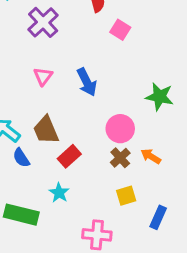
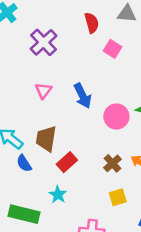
pink circle: (120, 129) -> (116, 117), moved
brown trapezoid: (46, 130) -> (46, 139), turned 32

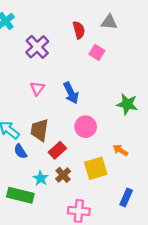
pink circle: (116, 117) -> (86, 127), moved
brown cross: (112, 163) -> (63, 175), moved
cyan star: (58, 195) -> (41, 178), moved
yellow square: (118, 197) -> (96, 168), moved, size x1.5

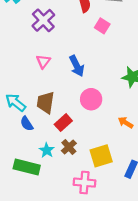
yellow square: (96, 168) -> (101, 156), moved

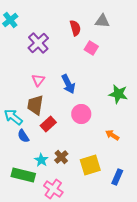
brown trapezoid: (46, 103) -> (35, 105), moved
red rectangle: (63, 123) -> (48, 124), moved
pink cross: (84, 183) -> (53, 189), moved, turned 30

